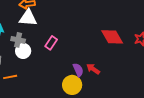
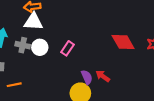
pink rectangle: (51, 43) -> (68, 48), moved
white circle: (23, 51) -> (40, 47), moved

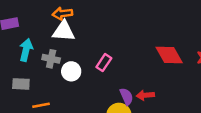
white circle: (40, 47) -> (71, 71), moved
red arrow: (103, 76) -> (145, 95), turned -40

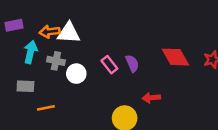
orange arrow: (62, 14) -> (50, 32), moved
pink rectangle: (104, 63) -> (109, 65), turned -72
purple semicircle: (126, 96) -> (132, 63), moved

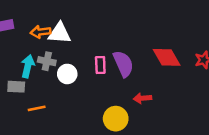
cyan arrow: (31, 52) -> (28, 66), moved
purple semicircle: (132, 63) -> (123, 64), size x1.5
pink rectangle: (109, 65) -> (100, 65), turned 36

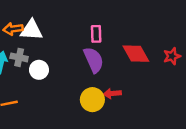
pink rectangle: (100, 65) -> (96, 34), moved
yellow circle: (116, 119) -> (92, 100), moved

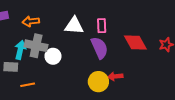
white triangle: (32, 30) -> (74, 26), moved
gray cross: (19, 57) -> (36, 46), size x1.5

